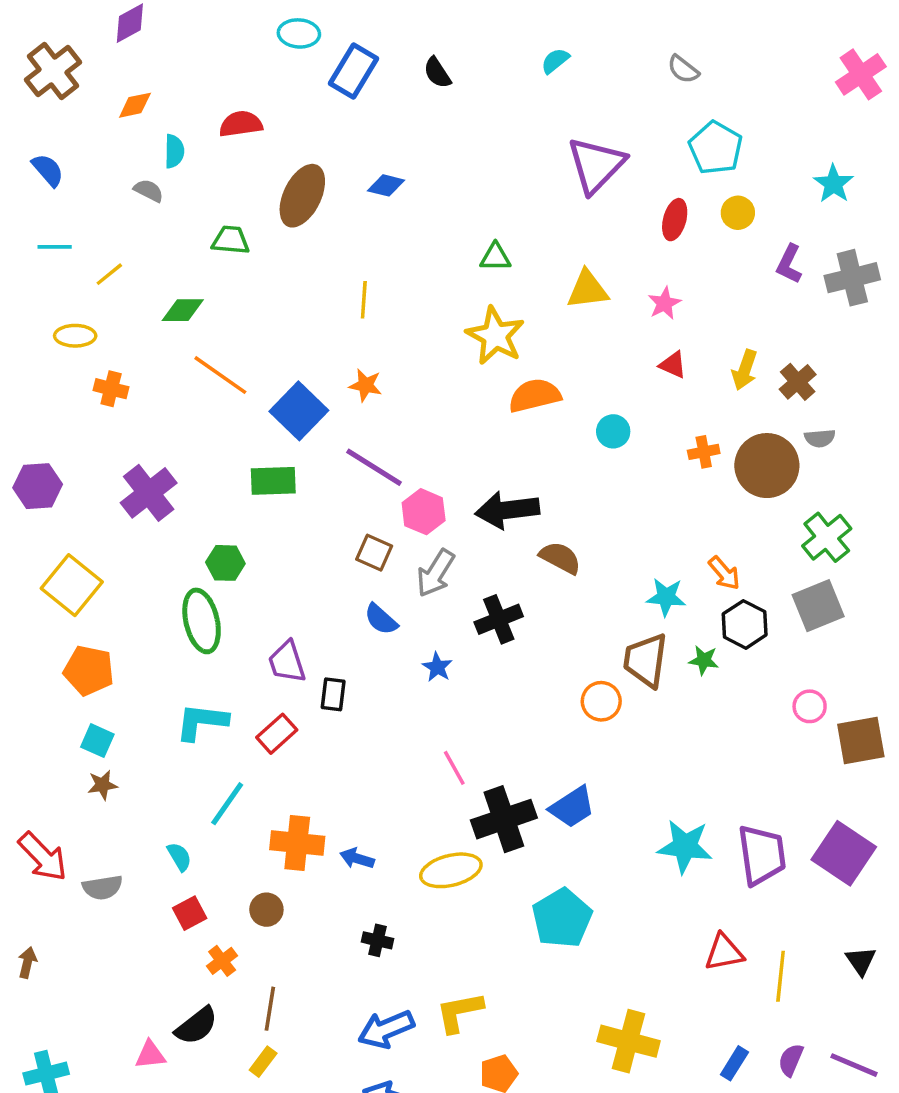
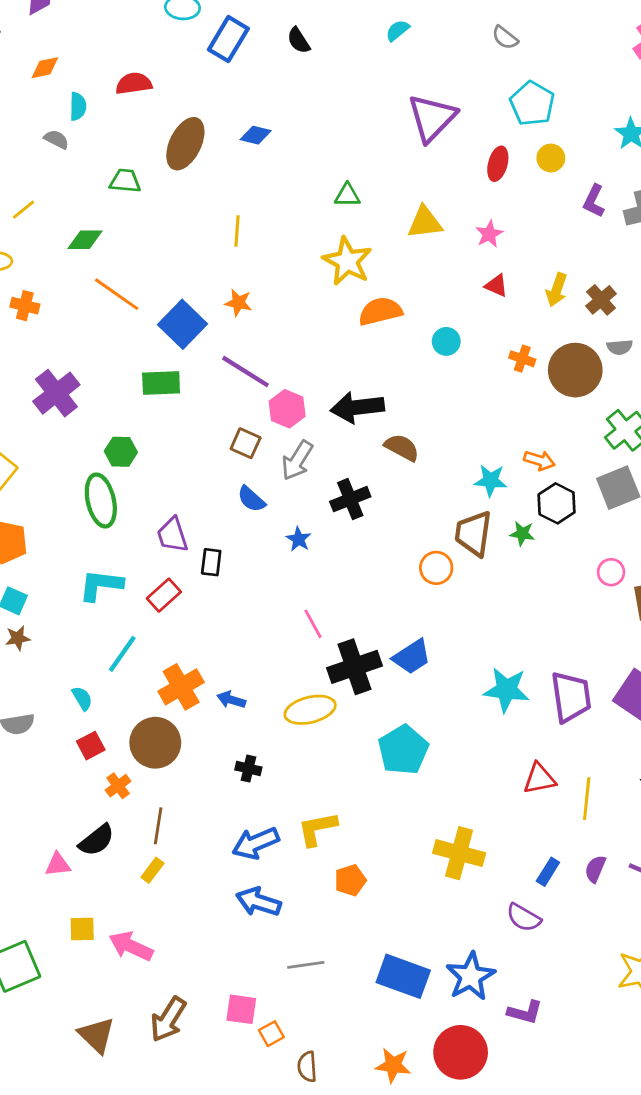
orange cross: (704, 452) -> (522, 359), turned 30
orange arrow: (724, 573) -> (539, 460), turned -32
orange cross: (297, 843) -> (181, 687), turned -36
brown circle: (266, 910) -> (155, 743), size x1.8

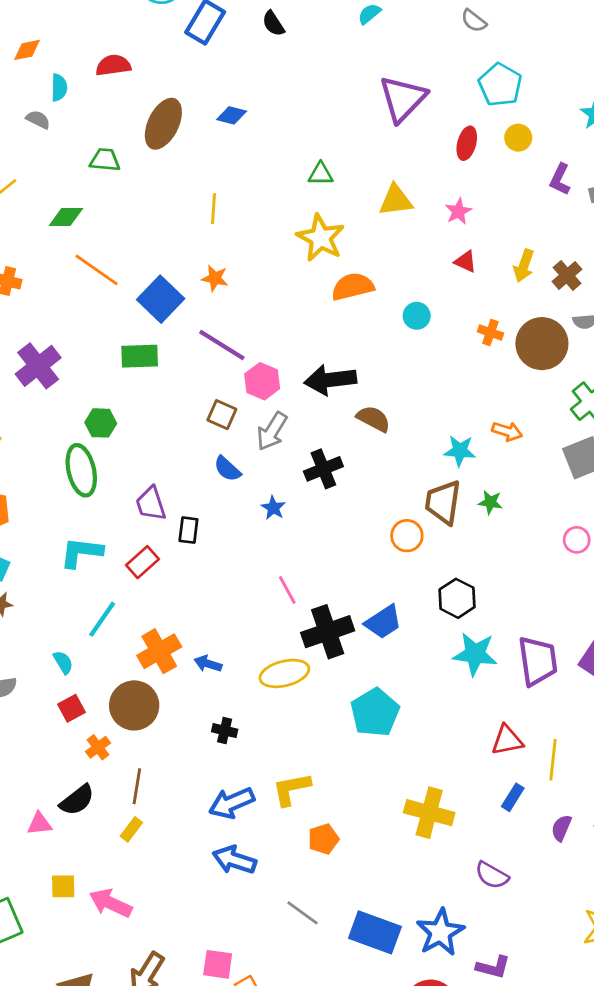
black hexagon: (557, 503) -> (457, 598), moved
blue rectangle: (548, 872) -> (513, 797), moved
gray line: (306, 965) -> (303, 913), moved, turned 44

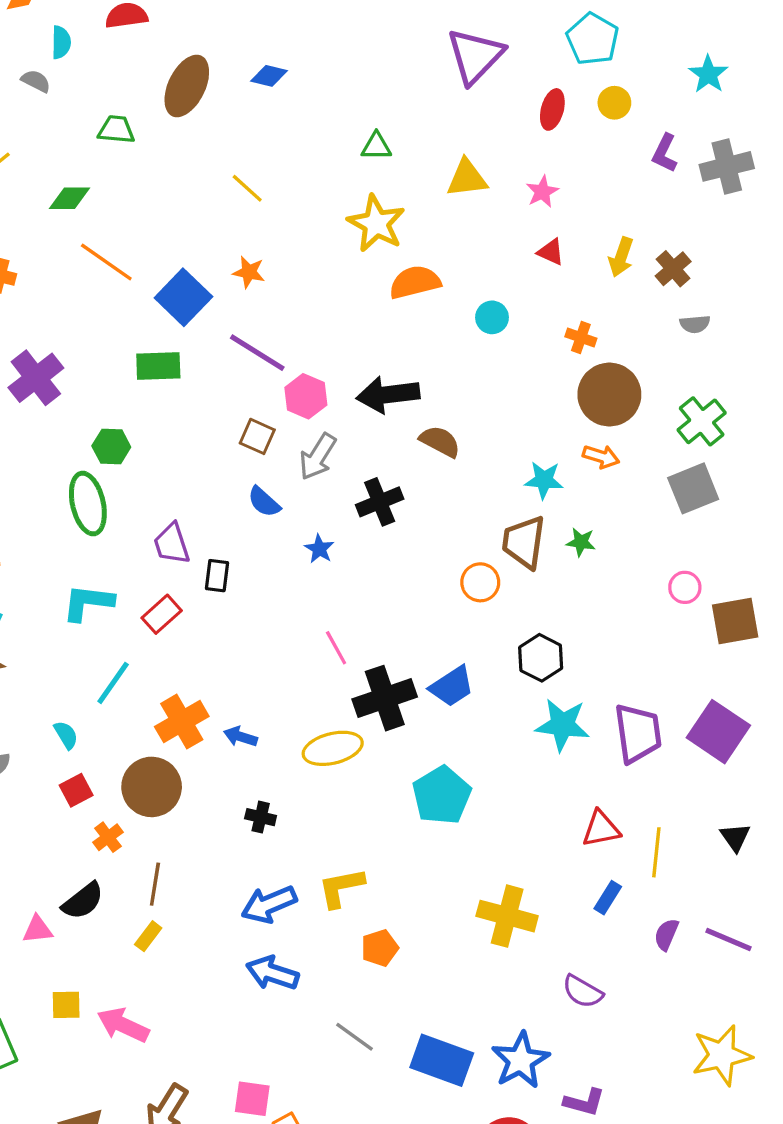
yellow line: (213, 209) -> (247, 188), turned -52
brown circle: (542, 344) -> (609, 395), moved

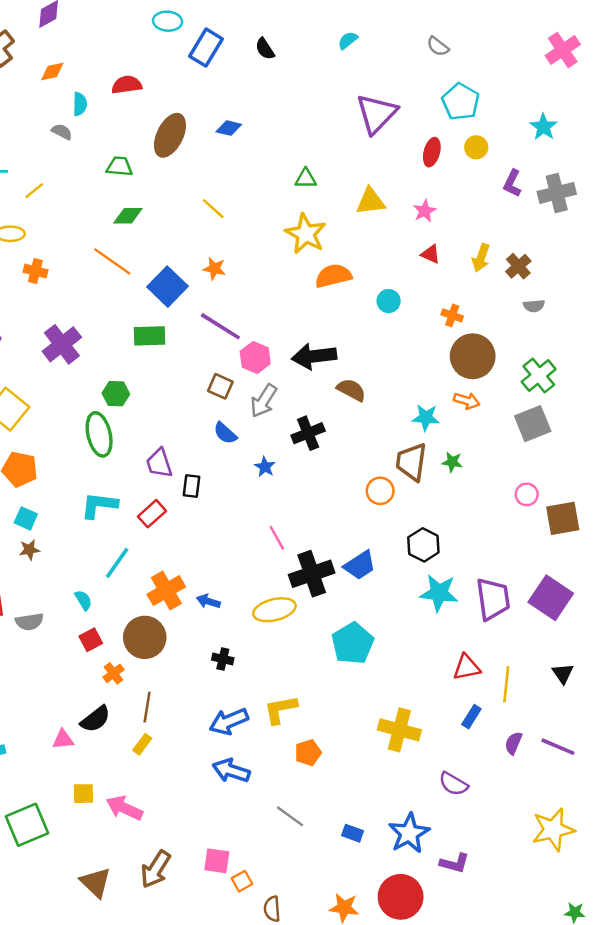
green diamond: (69, 198) -> (128, 216), moved
blue rectangle: (442, 1060) -> (353, 833), size x0.5

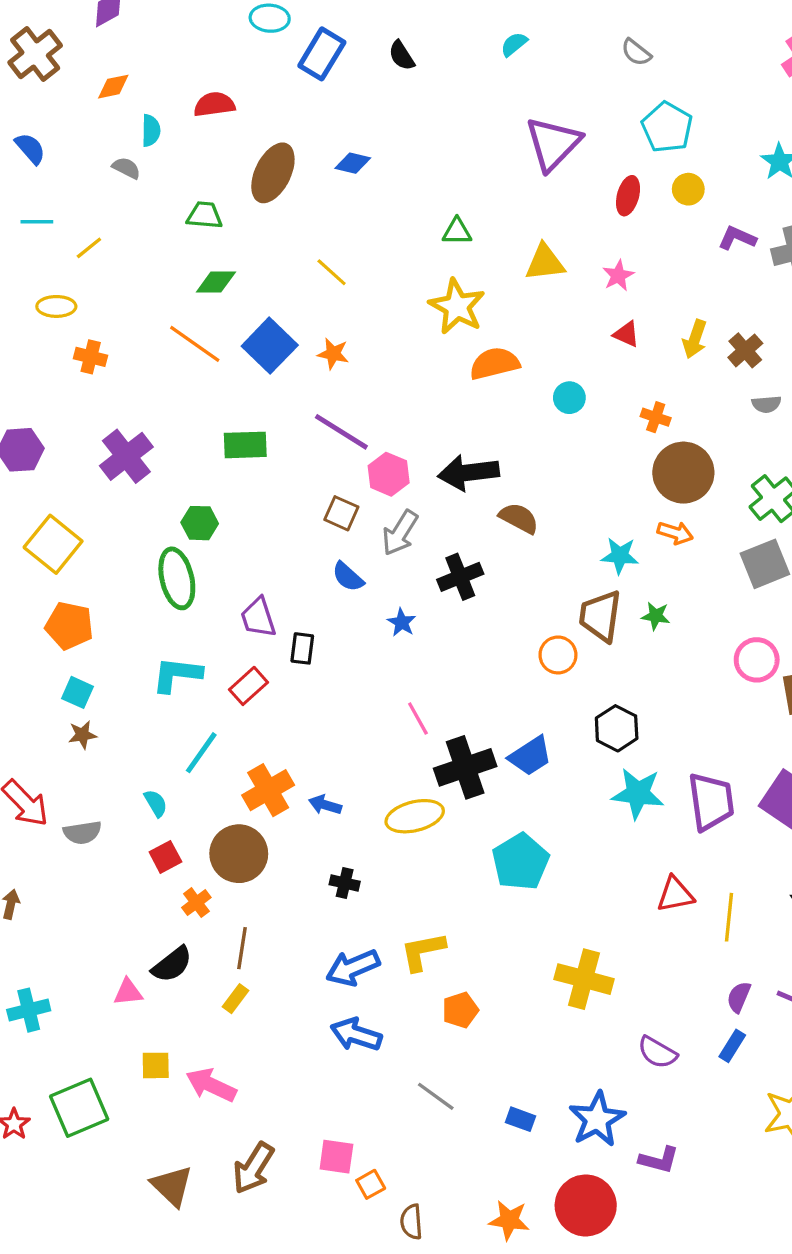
purple L-shape: (512, 183) -> (737, 238), turned 88
blue square: (168, 287) -> (270, 346), moved
pink circle: (527, 494) -> (757, 660), size x1.4
blue rectangle: (471, 717) -> (732, 1046), moved

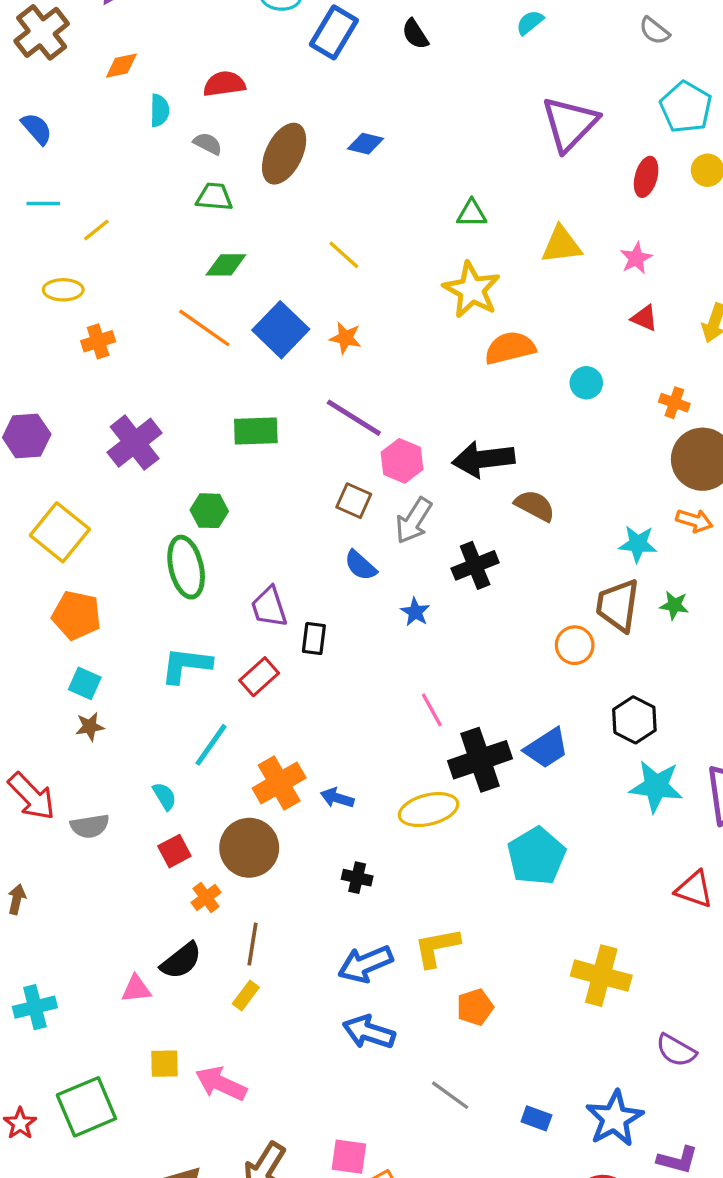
gray semicircle: (126, 168) -> (208, 144), moved
orange cross: (91, 357) -> (98, 341), turned -32
red triangle: (675, 894) -> (694, 889), turned 30

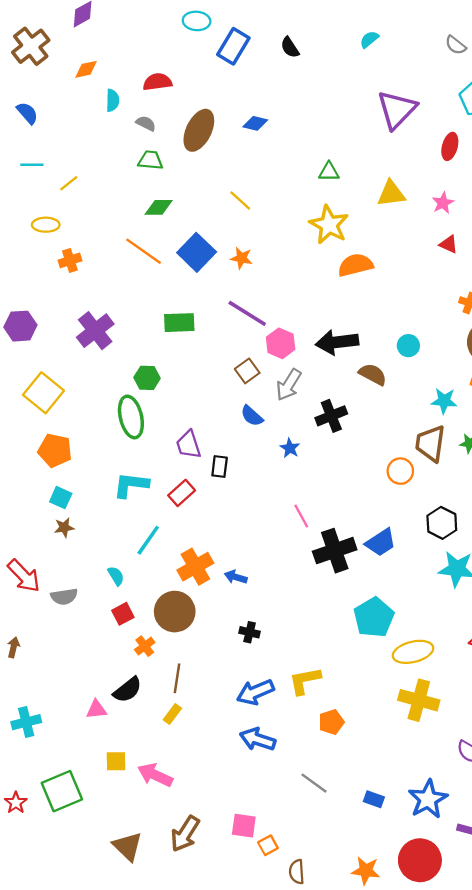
cyan circle: (586, 383) -> (408, 346), moved
brown square: (354, 501) -> (247, 371), turned 30
yellow ellipse: (429, 810) -> (413, 652), moved

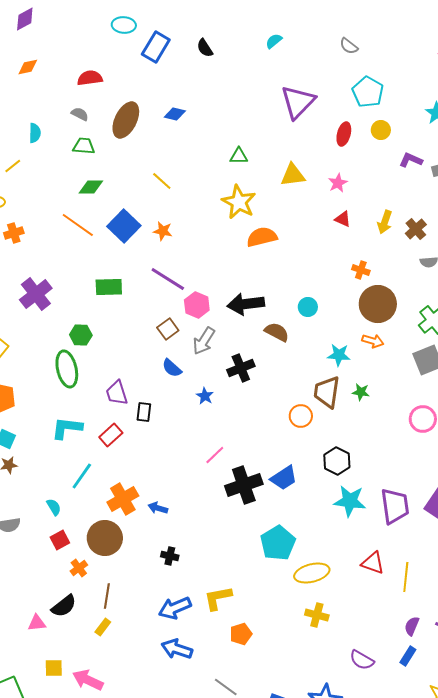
cyan semicircle: (113, 100) -> (35, 133), moved
pink line: (301, 516) -> (215, 455), turned 75
yellow cross: (419, 700) -> (317, 615), size x0.7

